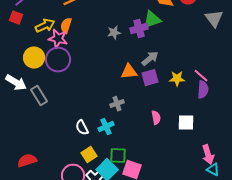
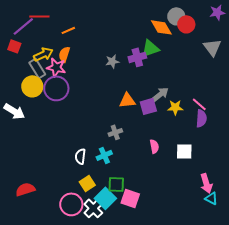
gray arrow: (150, 59) -> (160, 94), moved
gray rectangle: (39, 96) -> (37, 68), moved
white semicircle: (82, 128) -> (80, 156), turned 35

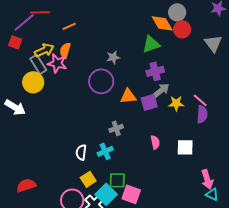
red circle: (186, 24) -> (182, 29), moved
purple cross: (137, 57) -> (155, 71), moved
purple circle: (56, 88) -> (101, 81), moved

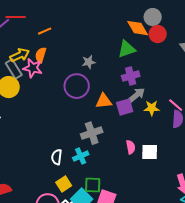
gray cross: (116, 128) -> (92, 133), size x1.5
white square: (185, 147) -> (150, 152), moved

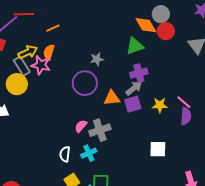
gray arrow: (137, 95) -> (134, 88), moved
pink semicircle: (131, 147) -> (81, 126), moved, turned -128

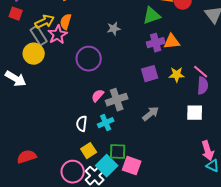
pink star: (41, 65) -> (58, 35), turned 30
purple circle: (85, 83) -> (89, 59), moved
gray arrow: (134, 88) -> (151, 114), moved
orange triangle: (112, 98) -> (172, 42), moved
white square: (158, 149) -> (195, 113), moved

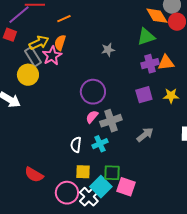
purple circle: (89, 59) -> (93, 92), moved
yellow square: (89, 151) -> (83, 172), turned 35
red semicircle: (27, 157) -> (34, 175), moved, turned -132

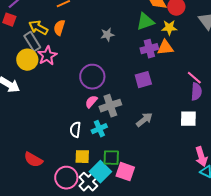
yellow arrow: (39, 43) -> (38, 28), turned -126
pink star: (52, 56) -> (47, 56), moved
yellow star: (171, 96) -> (169, 28), moved

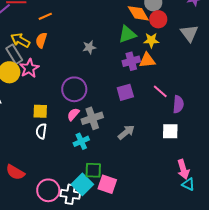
pink line: (194, 78) -> (160, 91), moved
white semicircle: (75, 130) -> (41, 131), moved
yellow square: (82, 157) -> (40, 111), moved
white cross: (88, 182) -> (70, 194), turned -36

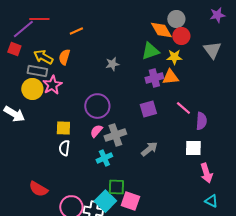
orange line: (45, 16) -> (76, 31), moved
gray rectangle: (14, 54) -> (37, 71), turned -48
pink arrow: (183, 169) -> (206, 173), moved

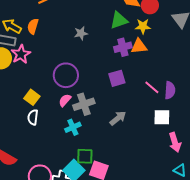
pink line: (183, 108) -> (152, 87), moved
yellow square: (63, 128) -> (32, 97), turned 35

